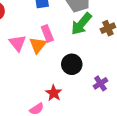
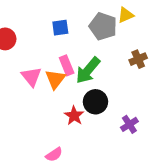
green arrow: (81, 24) -> (88, 70), moved
red star: (54, 93) -> (74, 116), moved

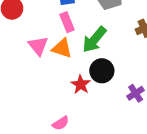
pink rectangle: (67, 65) -> (67, 22), moved
orange triangle: (55, 79) -> (62, 48), turned -50

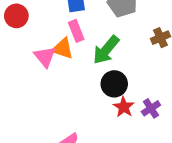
orange triangle: (62, 48) -> (63, 49), moved
red star: (81, 85) -> (124, 107), moved

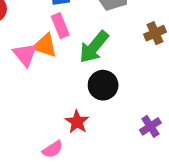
red star: (124, 107) -> (77, 122), moved
purple cross: (151, 108) -> (150, 126), moved

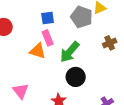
pink triangle: (25, 55) -> (21, 91), moved

